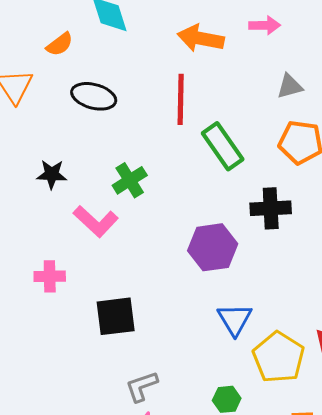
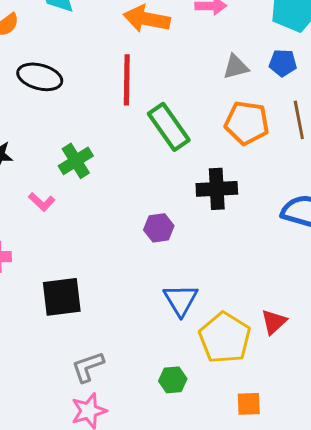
pink L-shape: (96, 221) -> (42, 202), size x0.6
purple hexagon: (213, 247) -> (159, 228), size x0.6

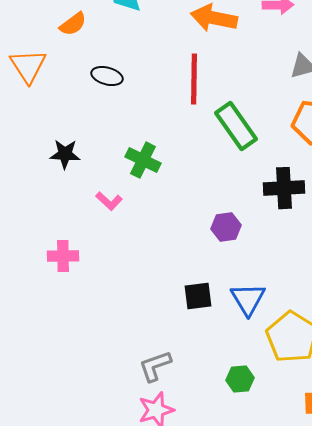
black ellipse: (40, 77) -> (107, 76), size x0.7
green cross: (76, 161) -> (143, 160), turned -32
black square: (62, 297) -> (198, 296), moved, size x0.7

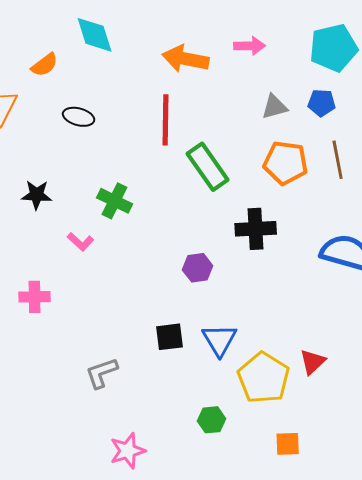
gray L-shape: (155, 366) -> (102, 373), moved

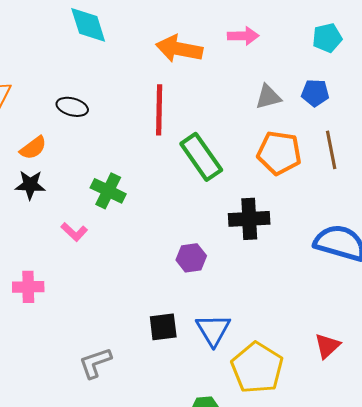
cyan pentagon: (334, 48) -> (327, 38), size x0.6
orange semicircle: (45, 65) -> (33, 148), moved
red triangle: (313, 362) -> (327, 346), moved

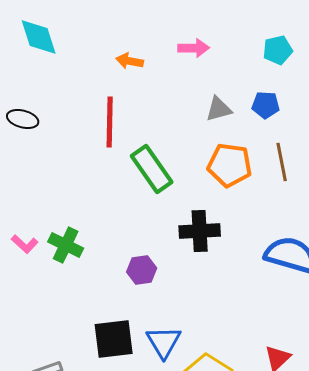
orange arrow: (179, 49) -> (130, 61), size x0.6
green cross: (108, 191) -> (66, 245), moved
black square: (163, 327) -> (114, 339), size x1.4

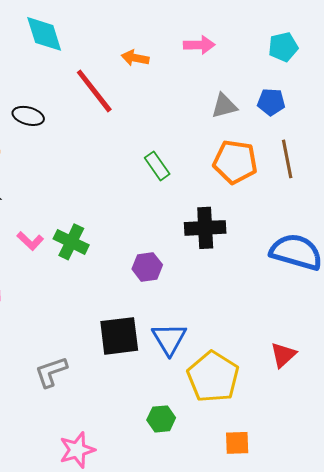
red line: (110, 122) -> (94, 91), moved, turned -39
green rectangle: (152, 169) -> (157, 166), size x0.6

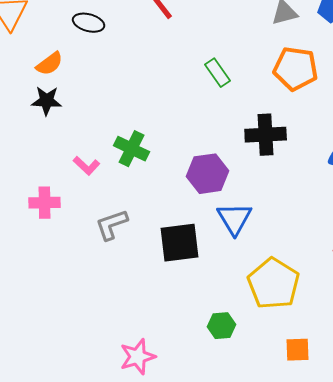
pink L-shape: (30, 241) -> (87, 166), moved
purple hexagon: (147, 267) -> (208, 174), size x1.4
blue triangle: (169, 339) -> (235, 219), moved
gray L-shape: (51, 372) -> (112, 225), moved

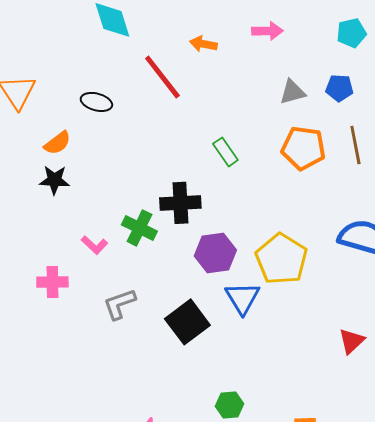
black cross: (266, 135) -> (180, 203), moved
black square: (180, 243) -> (187, 322), turned -30
yellow pentagon: (274, 284) -> (281, 259), moved

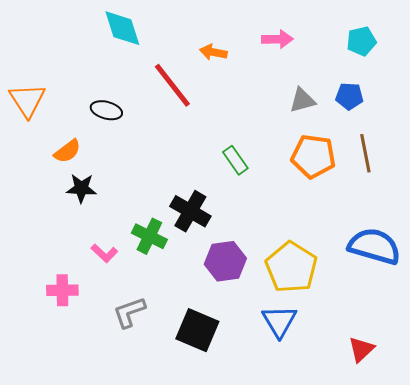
black star: (54, 180) -> (81, 188), moved
black cross: (180, 203) -> (190, 211), turned 33
blue triangle: (242, 298) -> (279, 321), moved
black square: (187, 322) -> (197, 330), turned -30

